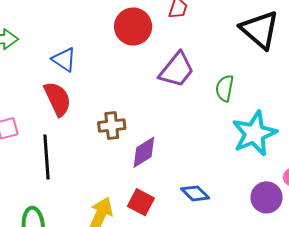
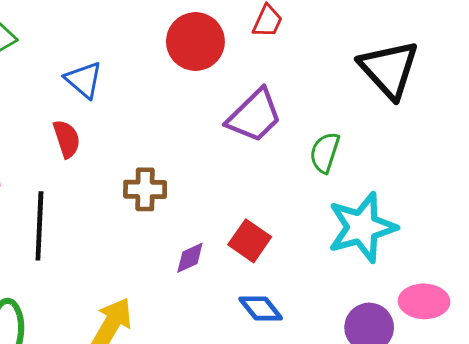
red semicircle: (58, 99) -> (67, 139), size x0.7
purple diamond: (144, 152) -> (190, 258), moved, size x0.7
red square: (141, 202) -> (250, 241), moved

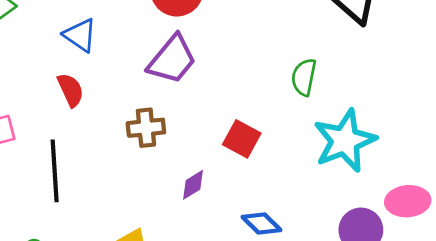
purple trapezoid: (254, 116) -> (172, 60), moved
red square: (250, 241) -> (242, 139), moved

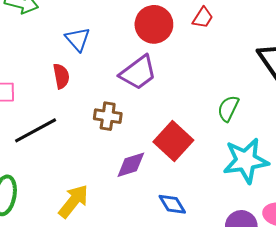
red square: (242, 139) -> (173, 141), size x1.4
black line: (55, 171) -> (36, 130), turned 51
purple diamond: (193, 185) -> (131, 165), size x1.4

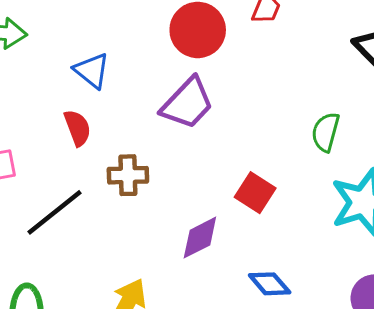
brown cross: (108, 116) -> (128, 175), moved
red square: (173, 141) -> (255, 193), size x0.7

